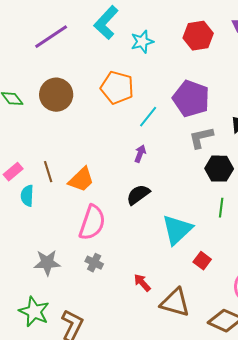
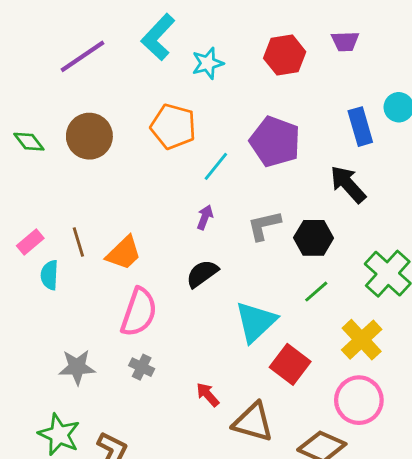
gray L-shape: (201, 138) -> (264, 226), moved
green line: (221, 208) -> (316, 292), turned 42
red square: (202, 261) -> (290, 364), size x1.6

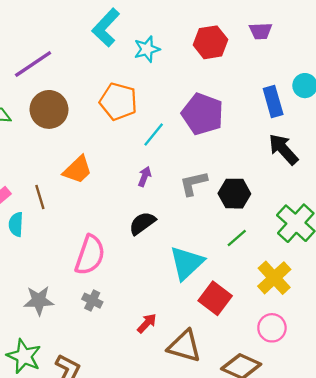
purple line: (83, 56) -> (33, 64), moved
black arrow: (348, 184) -> (283, 149), moved
orange trapezoid: (124, 253) -> (77, 170), moved
red arrow: (208, 395) -> (147, 323), turned 85
pink circle: (359, 400) -> (272, 328), size x0.7

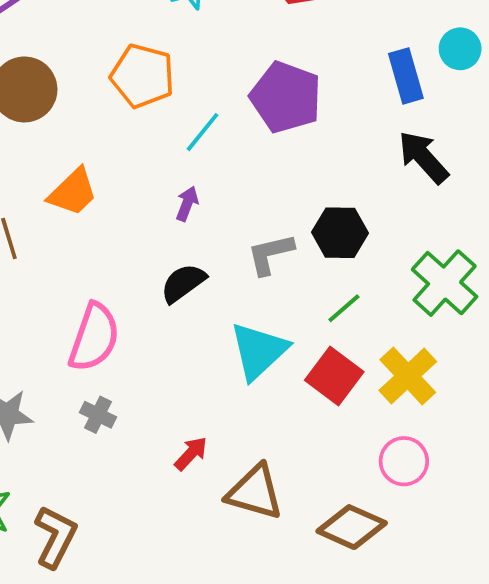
gray L-shape: (193, 183) -> (270, 254), moved
red square: (215, 298) -> (334, 376), moved

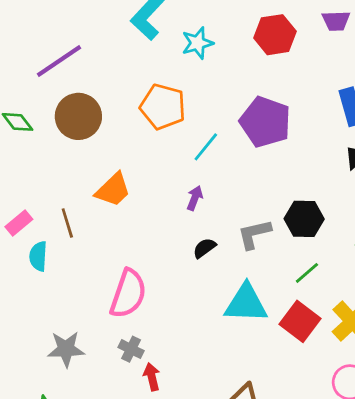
black semicircle: (183, 283) -> (204, 248), moved, size x0.7
cyan triangle: (259, 351) -> (246, 303), turned 45
red arrow: (191, 453) -> (152, 377), moved, turned -56

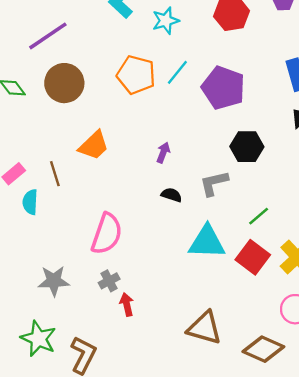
cyan line: (206, 147) -> (177, 72), moved
black hexagon: (304, 219) -> (247, 147), moved
black semicircle: (204, 248) -> (171, 195), turned 54
gray cross: (131, 349) -> (109, 281), turned 36

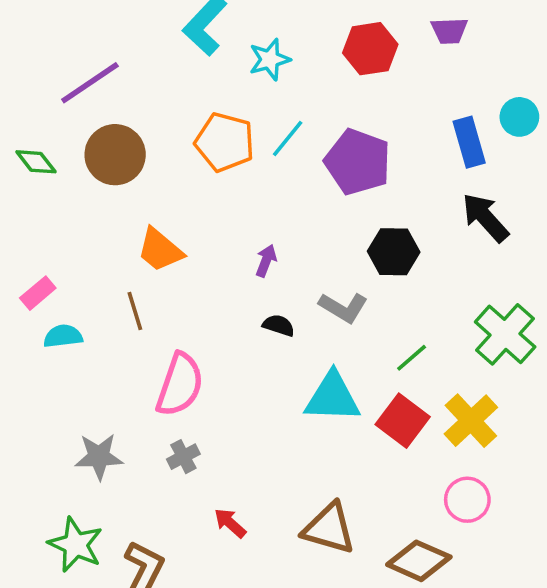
orange trapezoid: (94, 145) -> (160, 250), turned 84
brown line: (55, 174) -> (135, 311), moved
gray L-shape: (214, 183) -> (343, 307), turned -136
cyan semicircle: (30, 202) -> (63, 336), turned 80
red arrow: (127, 304) -> (230, 523), moved, turned -35

